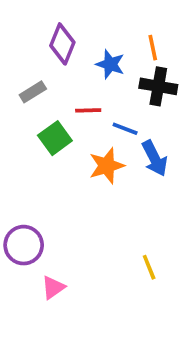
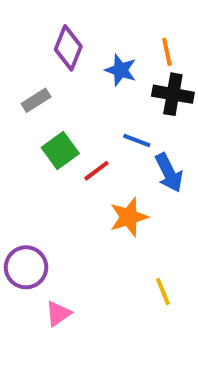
red line: (88, 110) -> (96, 171), moved, turned -35
orange star: (107, 166) -> (129, 217), moved

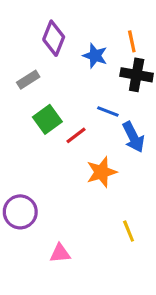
pink triangle: (58, 314) -> (60, 253), moved, turned 30

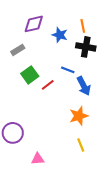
purple diamond: (54, 38) -> (34, 24), turned 55
orange star: (101, 172) -> (79, 116), moved

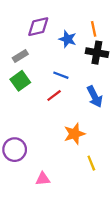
blue line: (68, 70) -> (61, 75), moved
green square: (30, 75) -> (20, 81), moved
orange star: (79, 116) -> (74, 134), moved

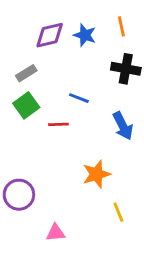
orange line: (94, 29) -> (121, 26), moved
blue star: (68, 39) -> (85, 35), moved
red line: (54, 95) -> (58, 124), moved, turned 35

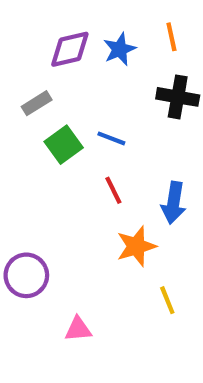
blue star: (85, 35) -> (120, 49), turned 30
green square: (26, 105) -> (64, 145), moved
red line: (58, 124) -> (113, 190), moved, turned 66
blue arrow: (123, 126) -> (174, 203), moved, turned 36

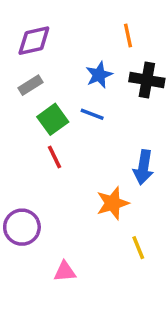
orange line: (171, 37) -> (128, 36), moved
purple diamond: (70, 49) -> (34, 41), moved
blue star: (120, 49) -> (99, 75), moved
red line: (113, 190) -> (54, 157), moved

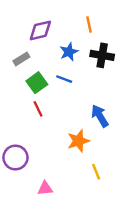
purple diamond: (34, 41) -> (40, 30), moved
blue arrow: (143, 167) -> (100, 116), turned 140

